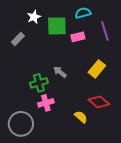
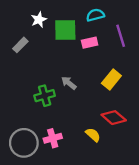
pink cross: (46, 103) -> (53, 138), moved

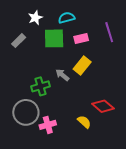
cyan semicircle: (95, 15) -> (67, 18), moved
green square: (65, 30) -> (54, 38), moved
yellow rectangle: (111, 80) -> (82, 66), moved
gray circle: (24, 143) -> (26, 112), moved

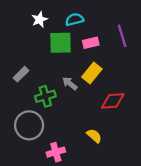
gray rectangle: (19, 41) -> (21, 74), moved
red diamond: (103, 106) -> (113, 101), moved, turned -45
pink cross: (48, 125) -> (56, 152), moved

